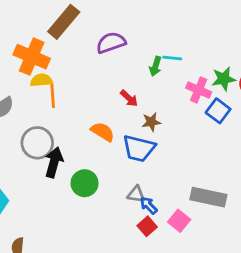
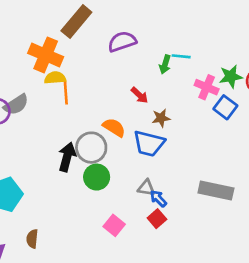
gray circle: (37, 143) -> (91, 148), moved
pink square: (179, 221) -> (114, 225), moved

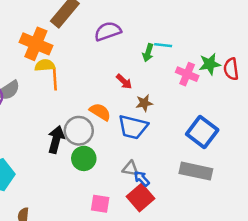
blue square: (225, 107) -> (202, 132), moved, size x1.4
red square: (157, 219) -> (140, 197), size x1.5
pink square: (114, 225) -> (100, 204), turned -30

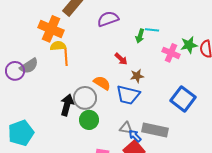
gray rectangle: (196, 171) -> (155, 130), moved

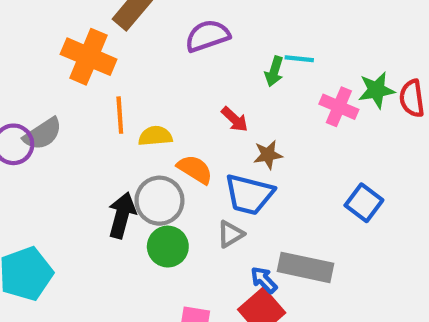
yellow semicircle: (58, 46) -> (155, 136), moved
blue square: (183, 99) -> (364, 203), size x0.7
gray triangle: (126, 128) -> (230, 234), moved, turned -40

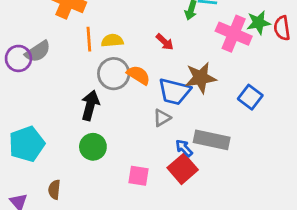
pink cross: (339, 107) -> (234, 34), size x1.4
yellow semicircle: (155, 136) -> (112, 41), moved
brown star: (268, 155) -> (201, 78), moved, size x1.6
gray circle: (159, 201) -> (114, 74), moved
green circle: (168, 247) -> (93, 147), moved

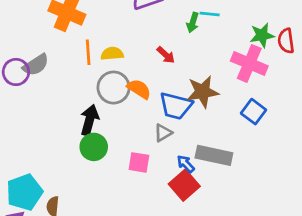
pink cross: (234, 34) -> (249, 63), moved
cyan pentagon: (27, 144) -> (24, 192), moved
green circle: (93, 147) -> (94, 147), moved
pink square: (138, 176) -> (139, 162), moved

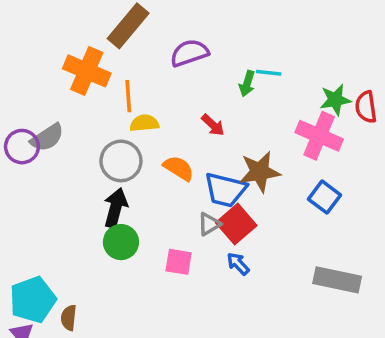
orange line: (88, 52) -> (128, 96), moved
gray circle: (114, 88) -> (121, 161), moved
gray rectangle: (214, 155) -> (337, 280), moved
red square: (184, 185) -> (236, 224), moved

